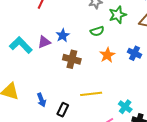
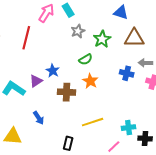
orange star: (107, 55) -> (90, 81), moved
blue arrow: (41, 100) -> (39, 118), moved
cyan cross: (125, 107) -> (129, 128), turned -32

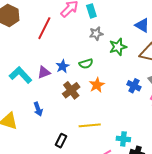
green semicircle: (86, 59) -> (86, 64), moved
brown cross: (67, 92) -> (71, 90), turned 36

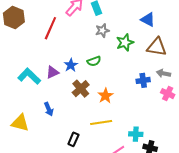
orange star: (97, 85) -> (105, 96), moved
blue cross: (134, 86) -> (143, 80), turned -32

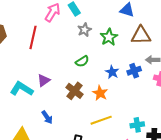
blue star: (71, 65) -> (112, 72), moved

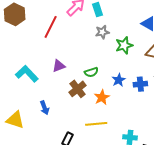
green semicircle: (82, 61) -> (91, 72), moved
purple triangle: (44, 80) -> (59, 66), moved

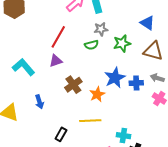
red line: (51, 27) -> (58, 37), moved
green semicircle: (91, 72) -> (91, 45), moved
blue star: (119, 80) -> (115, 78), size x1.5

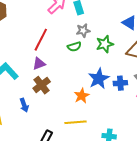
brown cross: (73, 85) -> (42, 85), moved

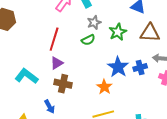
brown cross: (42, 85) -> (63, 84), turned -30

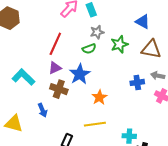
blue star: (118, 67) -> (80, 74), moved

